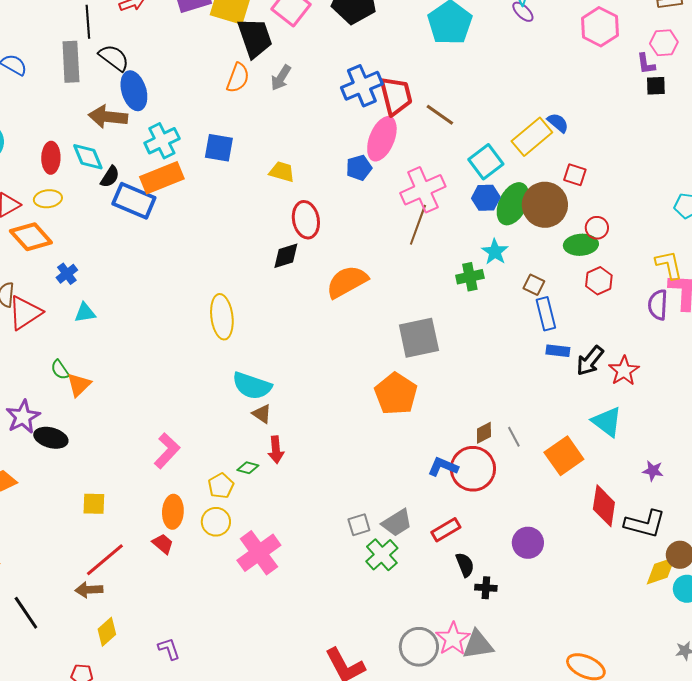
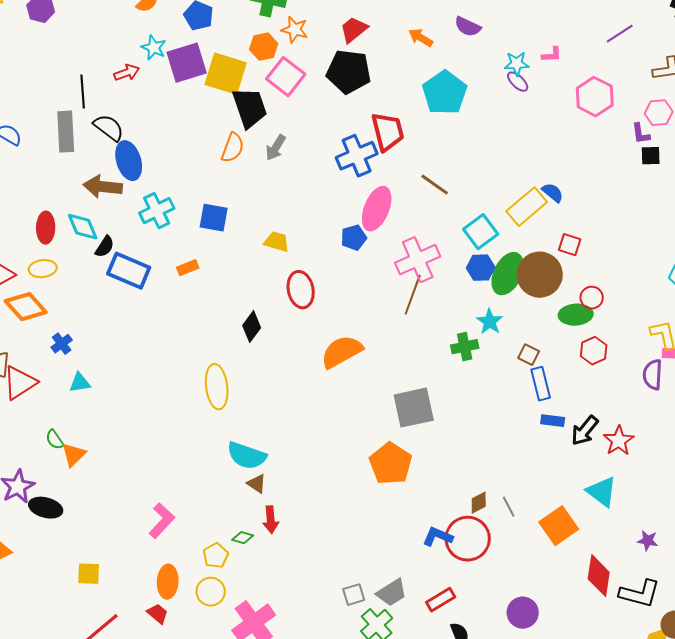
red trapezoid: (396, 96) -> (388, 132), moved
orange rectangle: (162, 178) -> (188, 268), moved, size x0.5
black diamond: (286, 256) -> (252, 327), moved, turned -36

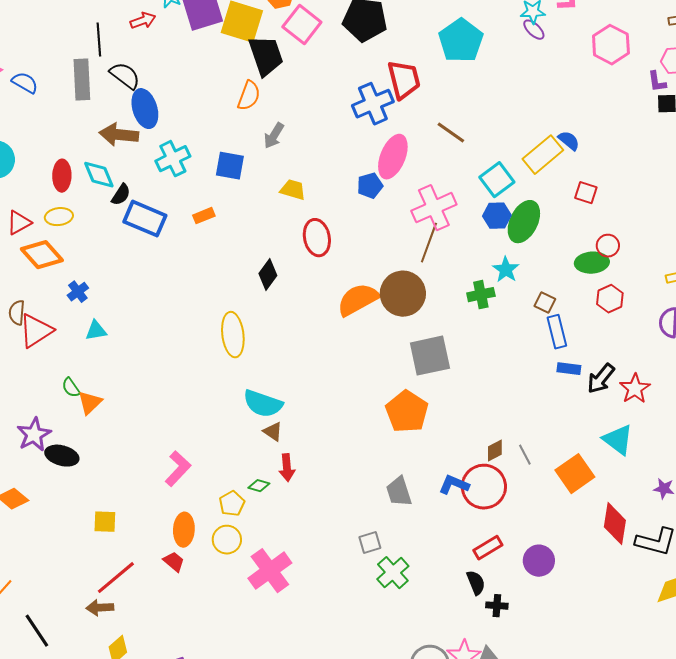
gray arrow: (276, 148) -> (274, 136), moved
brown circle: (540, 275) -> (403, 294), moved
gray trapezoid: (392, 593) -> (399, 492), moved, turned 104
red rectangle: (441, 600) -> (488, 548), moved

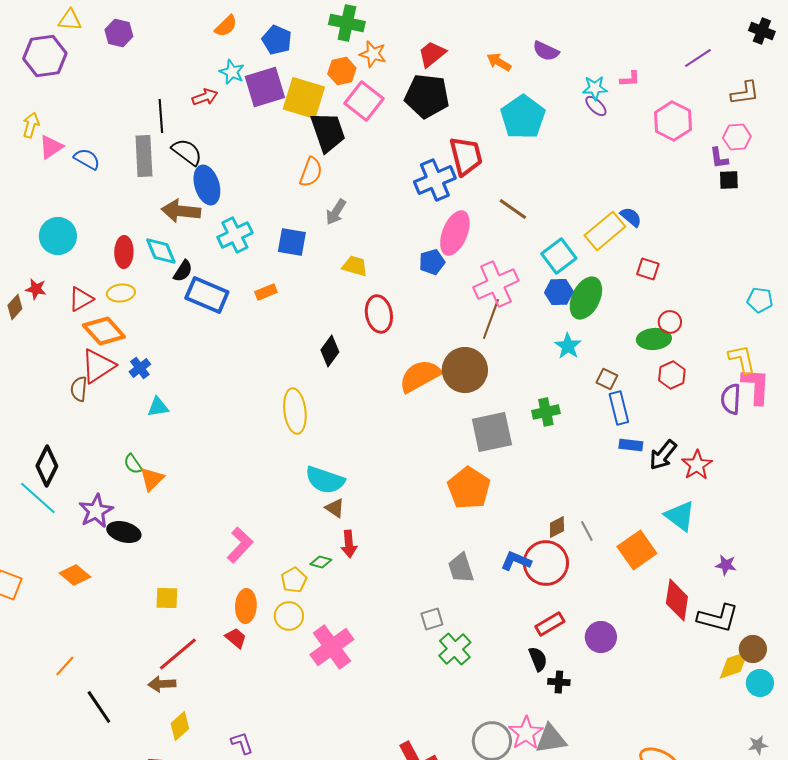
green cross: (481, 295) -> (546, 412), moved
red triangle: (36, 331) -> (98, 366), moved

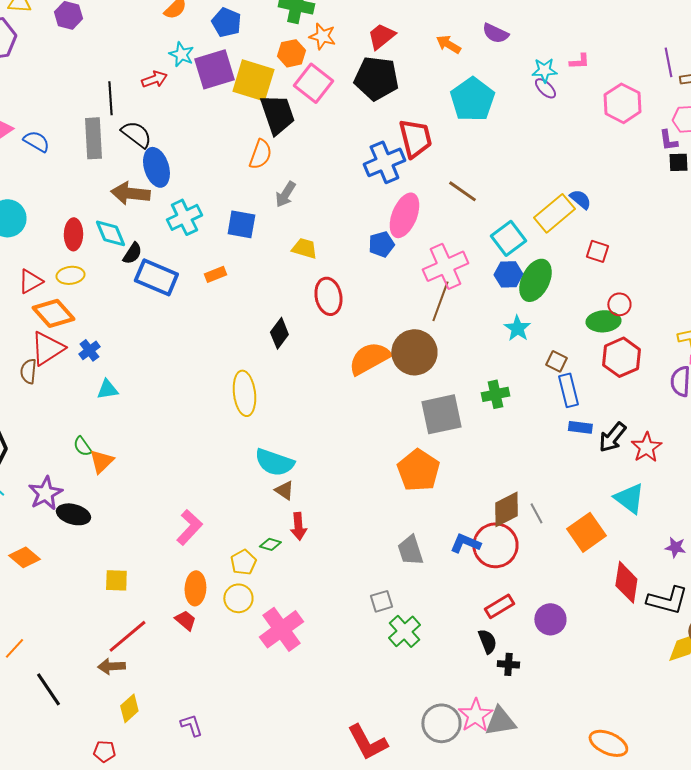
purple line: (698, 58) -> (668, 62), moved, turned -68
red hexagon: (672, 375) -> (621, 357), size x1.4
brown diamond: (557, 527) -> (506, 509), size x1.6

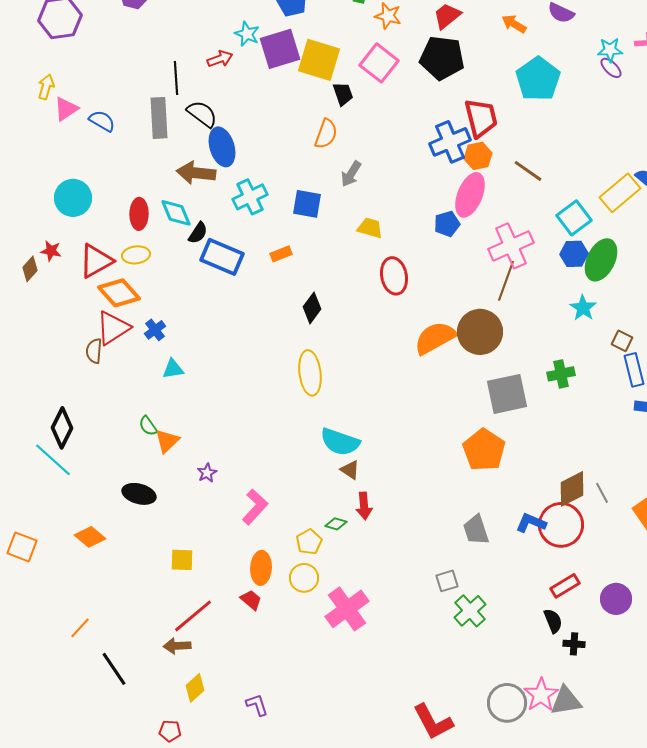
orange hexagon: (291, 53) -> (478, 156), moved
black trapezoid: (277, 114) -> (343, 94), size x0.6
red triangle: (30, 281) -> (96, 261), size x1.4
black diamond: (279, 333) -> (312, 308), moved
purple star: (45, 493) -> (207, 473), moved, size x0.6

